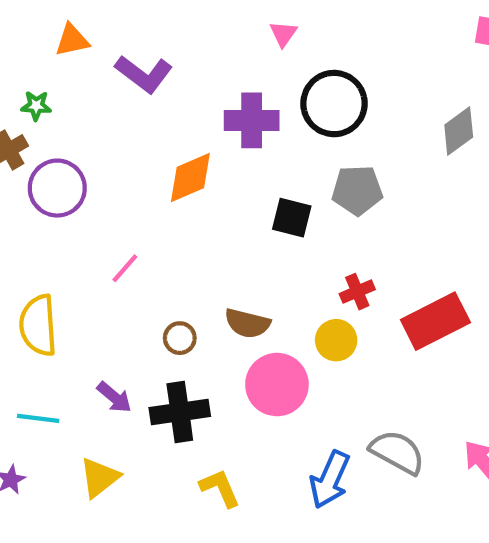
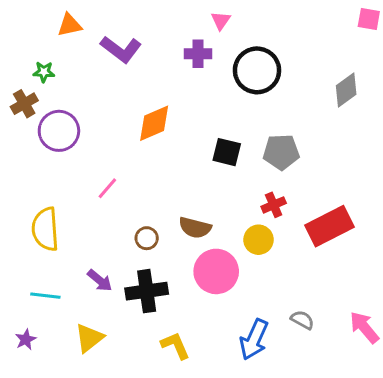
purple cross: (252, 120) -> (198, 54), moved, size x0.7
gray pentagon: (357, 190) -> (281, 152), moved
gray semicircle: (397, 452) -> (302, 320), size x0.6

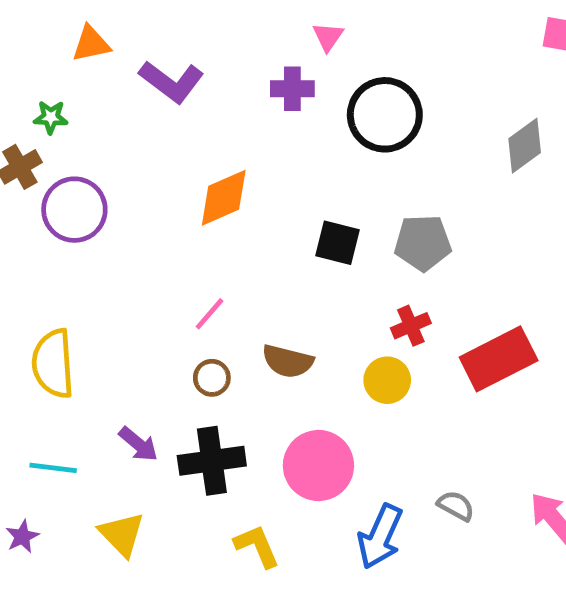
pink line: (107, 188) -> (209, 314), moved
pink circle: (216, 271) -> (318, 465), moved
yellow triangle: (89, 338) -> (122, 534), turned -36

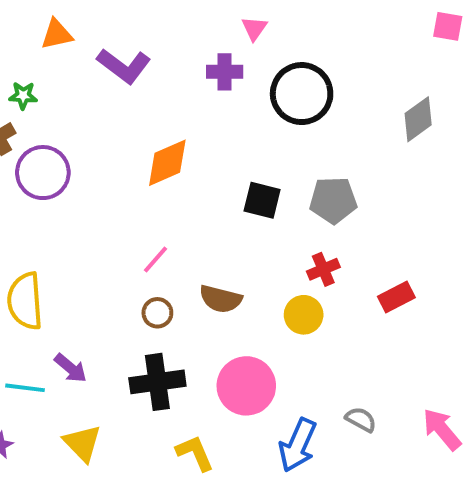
red rectangle: (499, 359) -> (396, 297), size x0.6
purple arrow: (138, 444) -> (71, 368), moved

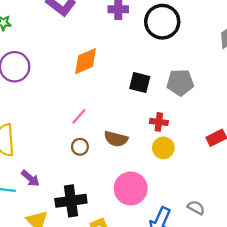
red cross: (323, 269) -> (159, 122), moved, turned 30
black cross: (157, 382) -> (71, 201), moved

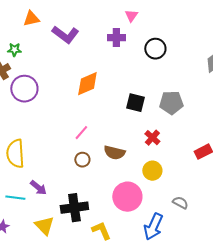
black circle: (162, 22) -> (155, 49), size x0.7
red cross: (159, 122) -> (152, 138), turned 35
yellow circle: (163, 148) -> (152, 171), moved
gray semicircle: (196, 208) -> (180, 203), moved

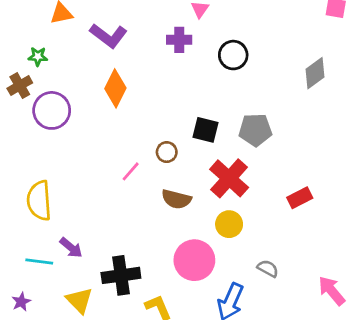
orange diamond: (87, 84) -> (115, 88), moved, turned -40
red cross: (152, 138) -> (229, 178), size x1.8
brown circle: (82, 160) -> (167, 152), moved

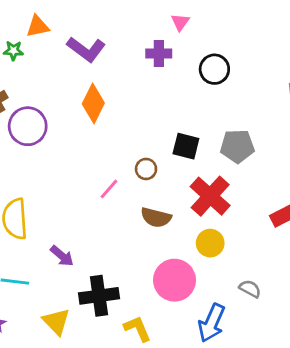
green star: (38, 56) -> (13, 51), moved
purple arrow: (71, 248) -> (62, 256), moved

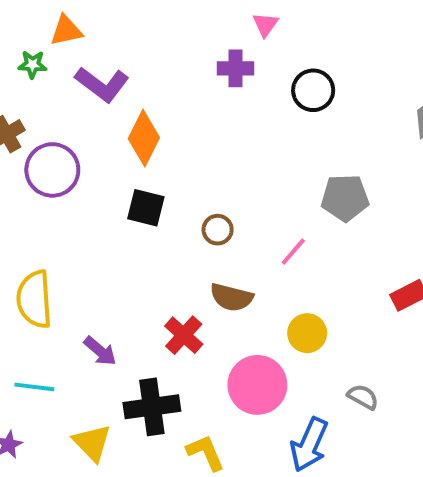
purple L-shape: (86, 49) -> (102, 84), moved
black square: (186, 146) -> (146, 208), moved
pink line: (109, 189) -> (293, 252), moved
red cross: (210, 196) -> (184, 335), moved, size x0.7

